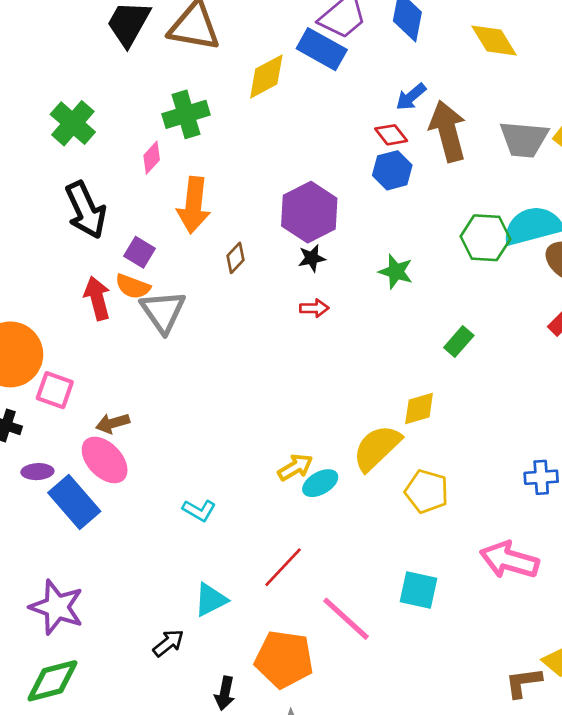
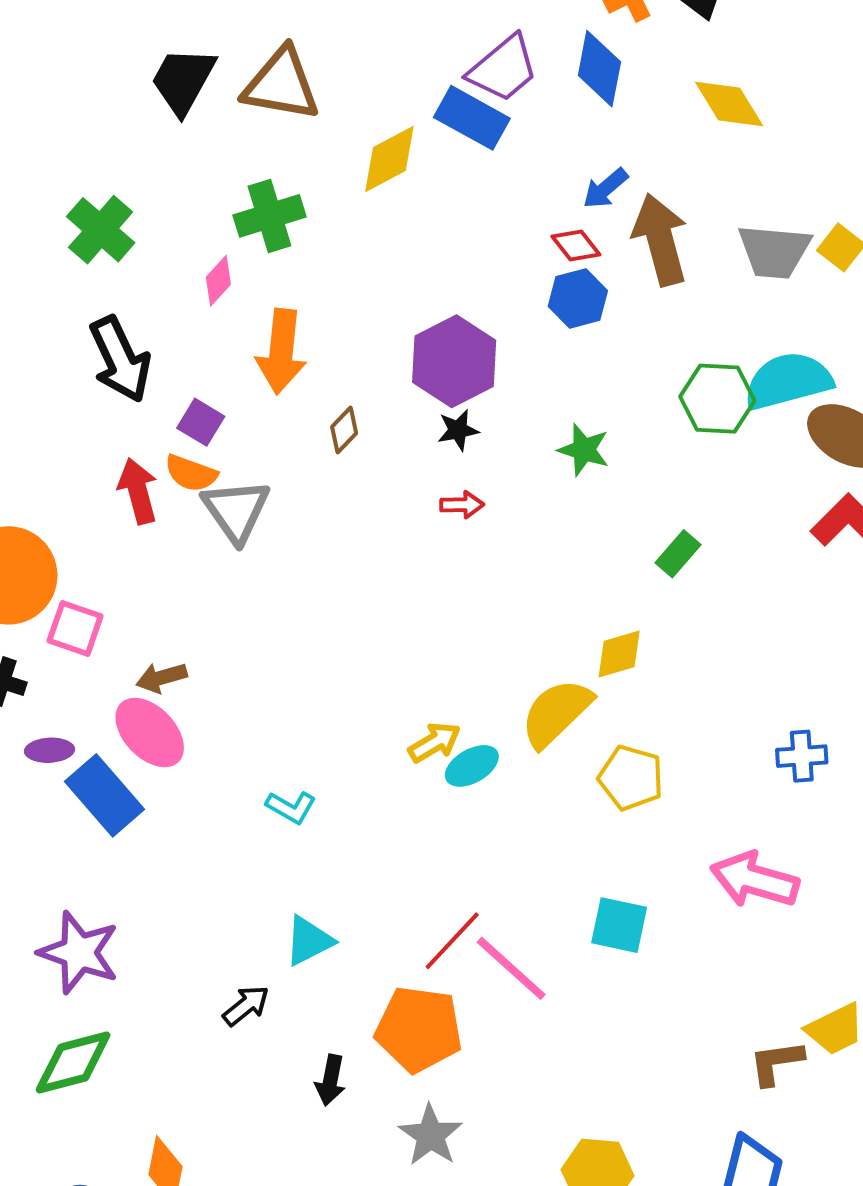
red line: (283, 567) -> (452, 941), moved

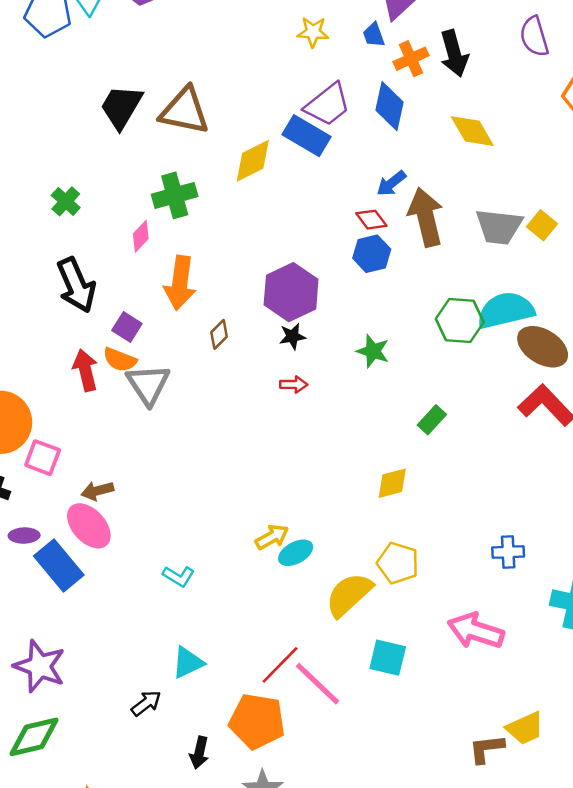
green cross: (101, 230) -> (66, 201), size x0.7
yellow semicircle: (556, 713) -> (349, 595), moved

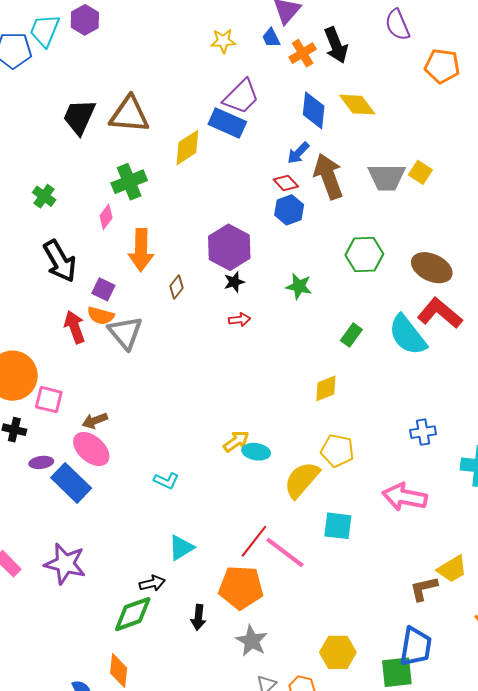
blue diamond: (390, 106) -> (314, 110), moved
cyan semicircle: (506, 310) -> (408, 335), moved, turned -108
cyan ellipse: (296, 553) -> (256, 452), turned 44
black arrow: (146, 703) -> (152, 583), turned 30
green diamond: (34, 737) -> (133, 614), moved

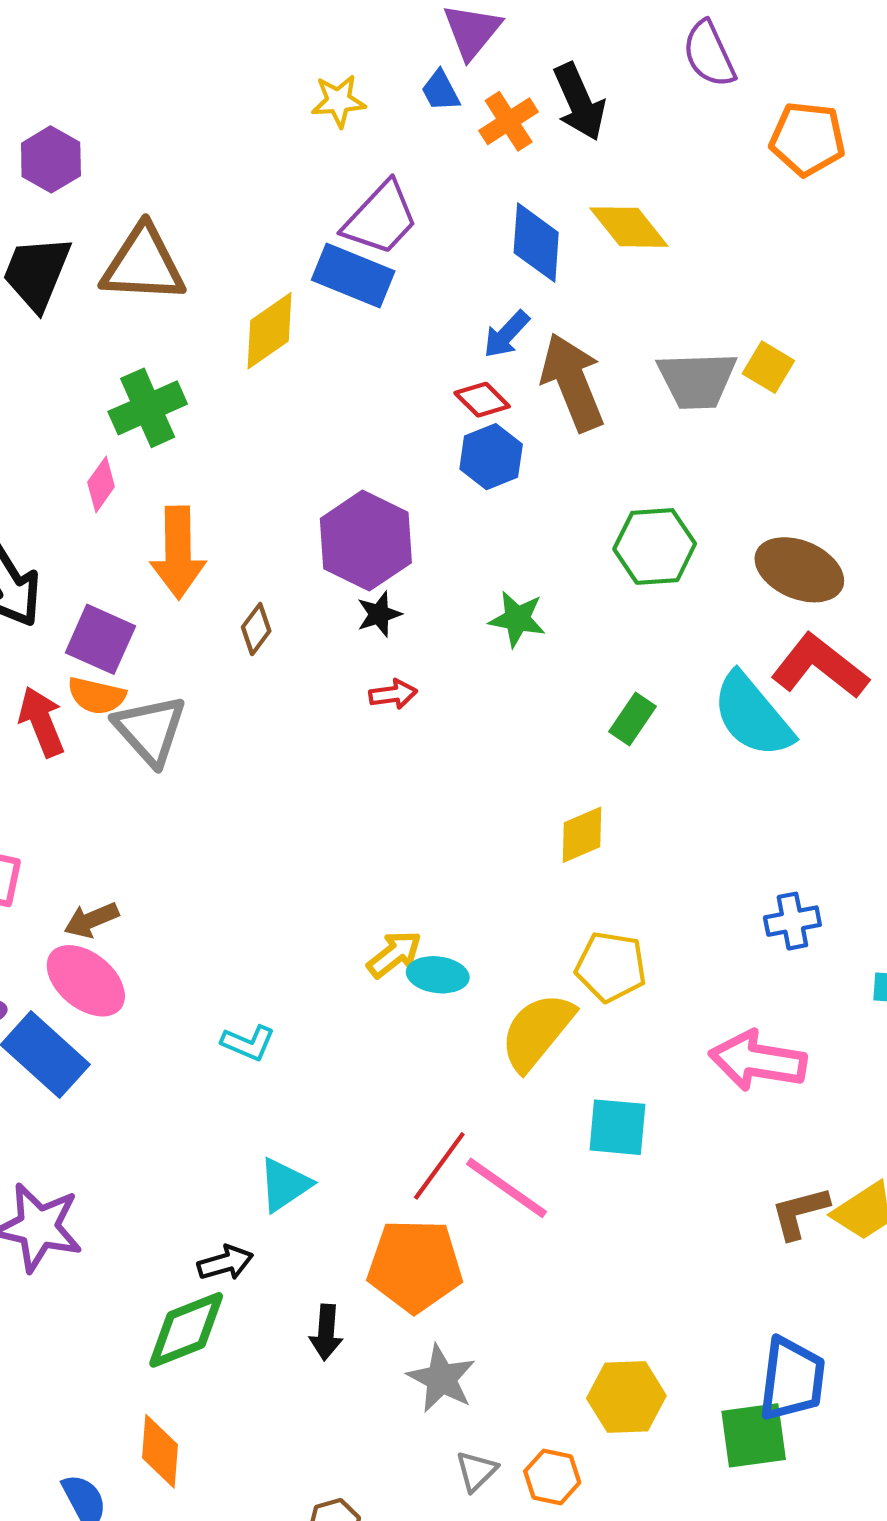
purple hexagon: (85, 20) -> (51, 159), moved
purple square: (103, 289) -> (100, 639), size x1.4
brown L-shape: (424, 589) -> (800, 1213), moved

